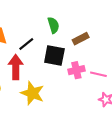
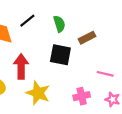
black line: (26, 44) -> (27, 21), moved
pink cross: (76, 70) -> (82, 96), moved

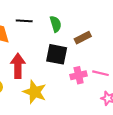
black line: (27, 21) -> (24, 21), turned 42
pink cross: (82, 96) -> (79, 75), moved

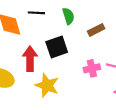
black square: (57, 54) -> (57, 47), moved, turned -30

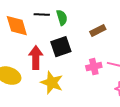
green semicircle: (68, 16) -> (62, 18), moved

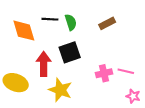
brown rectangle: (98, 31) -> (107, 23), moved

